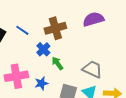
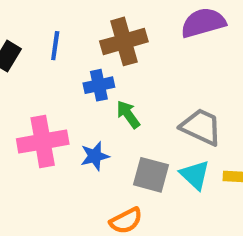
blue line: (22, 30) -> (55, 46), turned 64
blue cross: (43, 49) -> (99, 85), turned 32

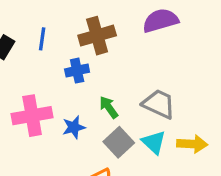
green arrow: (128, 114) -> (109, 107), moved
gray square: (151, 175) -> (119, 142), turned 32

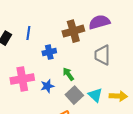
brown cross: (97, 36) -> (73, 31), moved
gray trapezoid: (159, 104) -> (102, 55), moved, turned -115

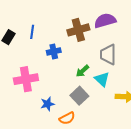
green arrow: (68, 74) -> (82, 71), moved, turned -96
blue star: (47, 86) -> (48, 104), moved
cyan triangle: (95, 95) -> (102, 79), moved

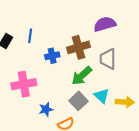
brown cross: (78, 30) -> (79, 47), moved
green arrow: (82, 71) -> (82, 76), size x1.5
cyan triangle: (102, 79) -> (102, 96), moved

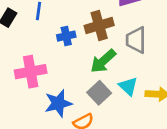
blue star: (46, 109) -> (58, 103), size x1.5

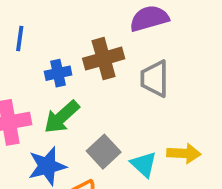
green arrow: (103, 61) -> (62, 117), moved
cyan triangle: (128, 86) -> (144, 164), moved

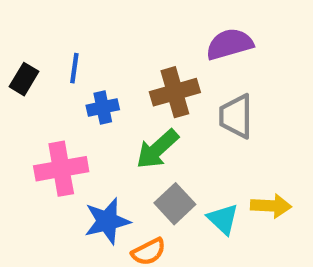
blue cross: (58, 73) -> (103, 107), moved
green arrow: (62, 117) -> (157, 149), moved

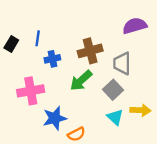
purple semicircle: (230, 44) -> (135, 26), moved
gray square: (175, 204) -> (113, 90), moved

